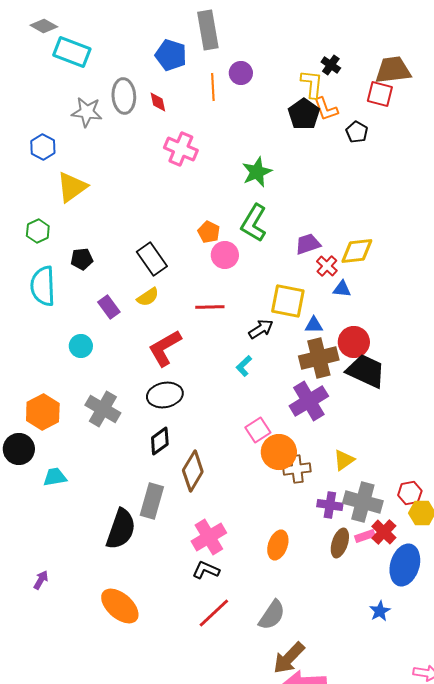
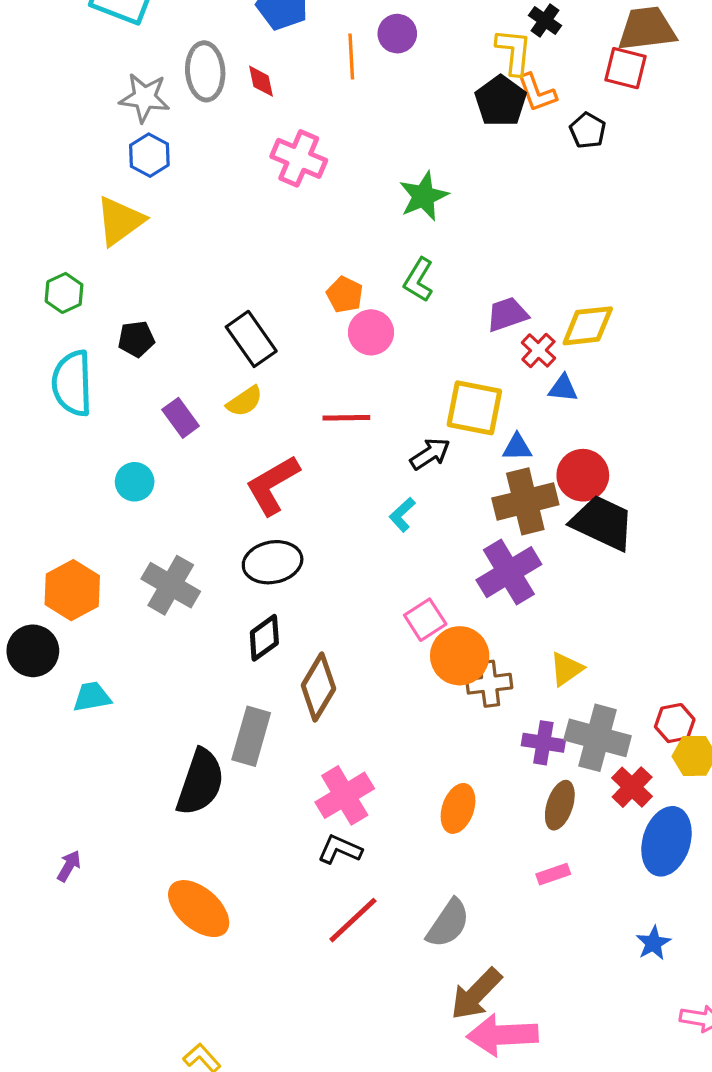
blue hexagon: (43, 147) -> (149, 155), moved
green L-shape: (254, 223) -> (419, 280), size x0.7
pink rectangle: (365, 536) -> (553, 874), moved
blue star: (380, 611) -> (653, 943), moved

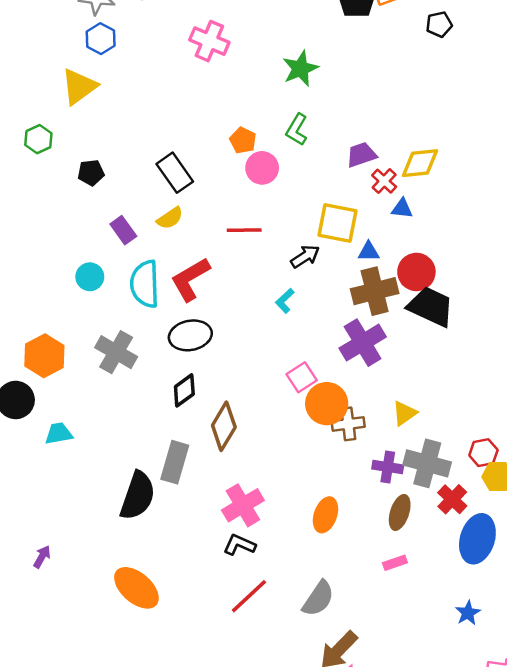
black pentagon: (588, 130) -> (439, 24), moved, turned 30
cyan semicircle: (72, 383) -> (145, 284), moved

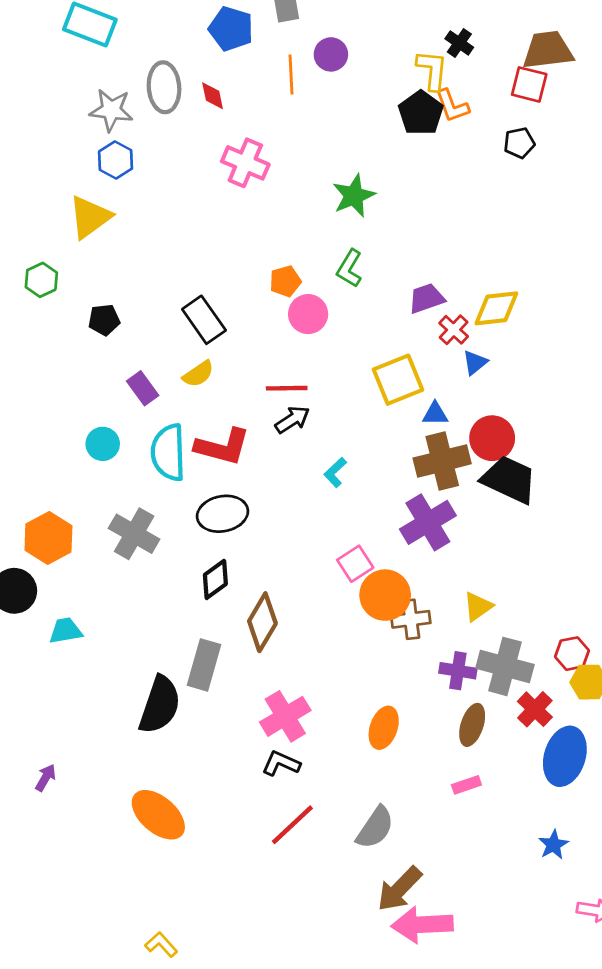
orange pentagon: (243, 140) -> (285, 281), turned 30
blue triangle: (402, 209) -> (475, 363), turned -45
yellow square: (337, 223) -> (398, 380), turned -33
black arrow: (305, 256) -> (292, 420), moved
red L-shape: (190, 279) -> (222, 447), turned -135

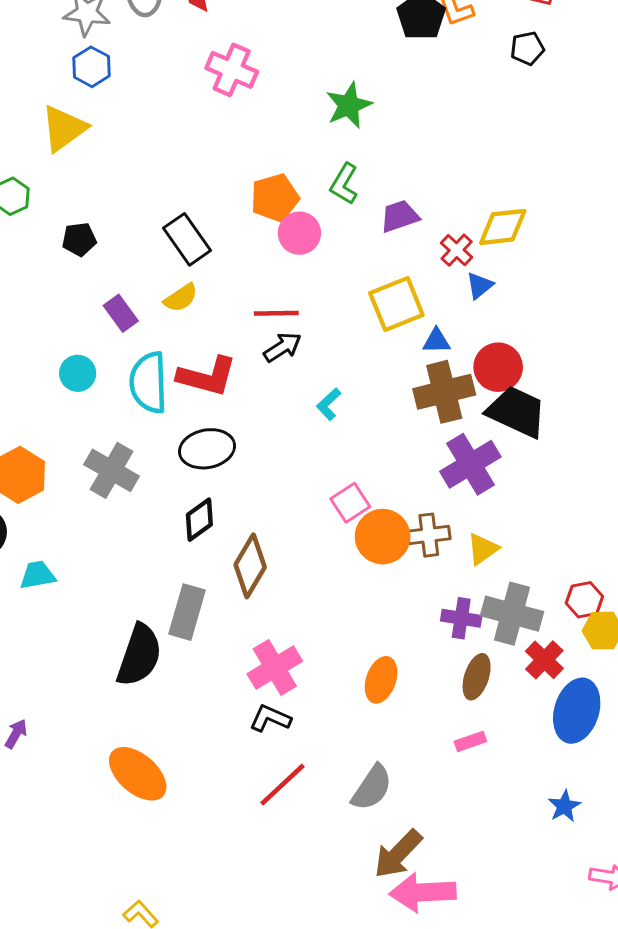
orange pentagon: (285, 281) -> (275, 198), size x1.4
purple trapezoid: (426, 298) -> (400, 216), moved
purple cross: (428, 522) -> (470, 464), moved
brown cross: (411, 619) -> (429, 535), moved

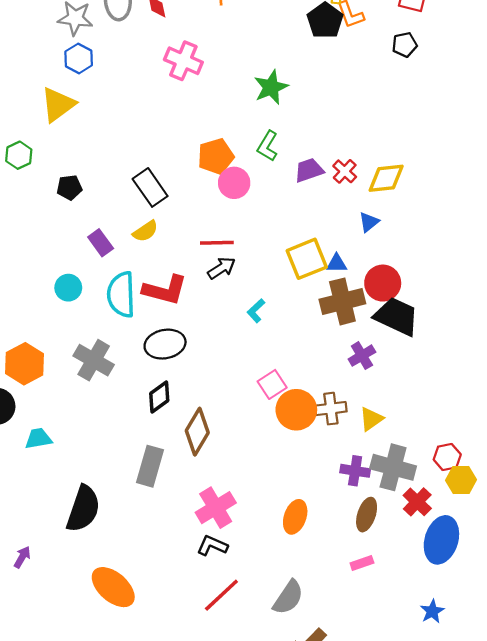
red cross: (457, 250) -> (345, 171), moved
yellow square: (396, 304) -> (307, 259), moved
purple cross: (470, 464) -> (362, 356), size x0.6
black semicircle: (139, 655) -> (83, 509), moved

